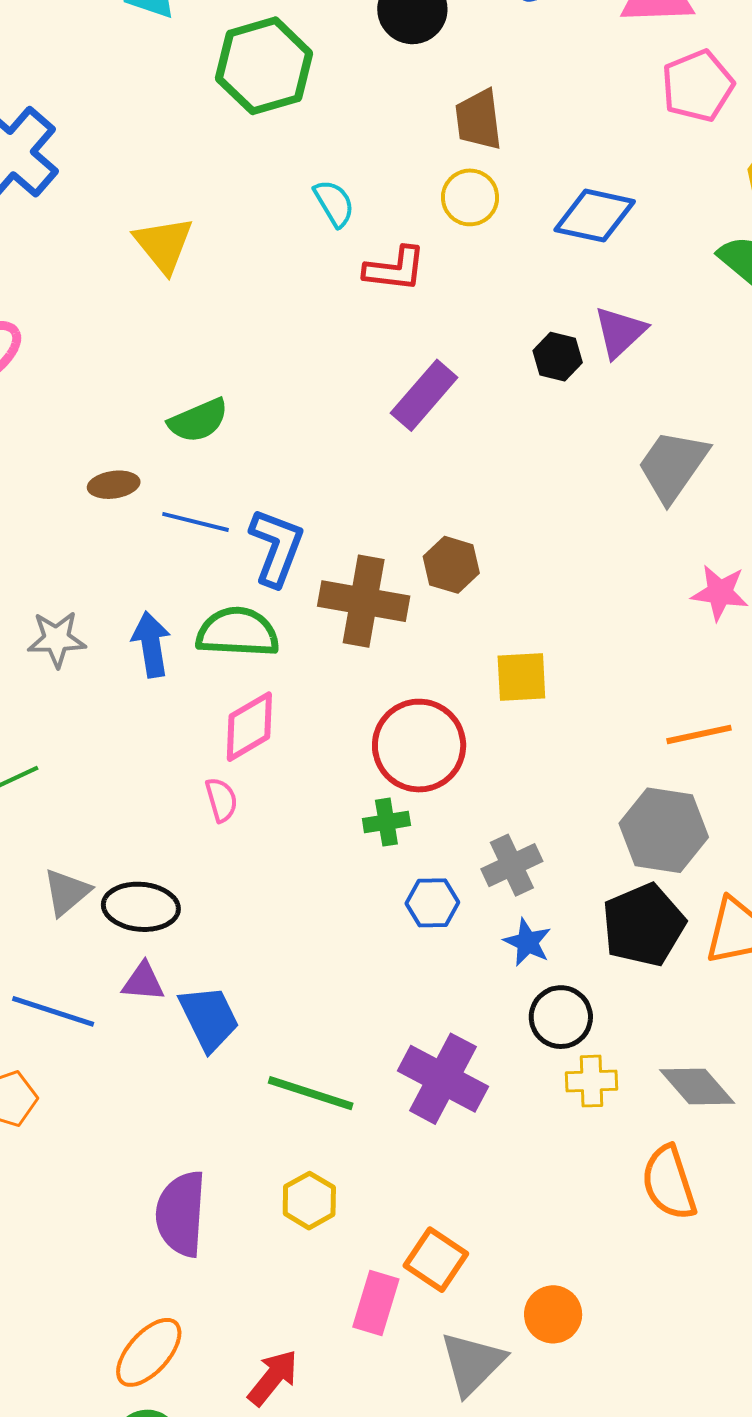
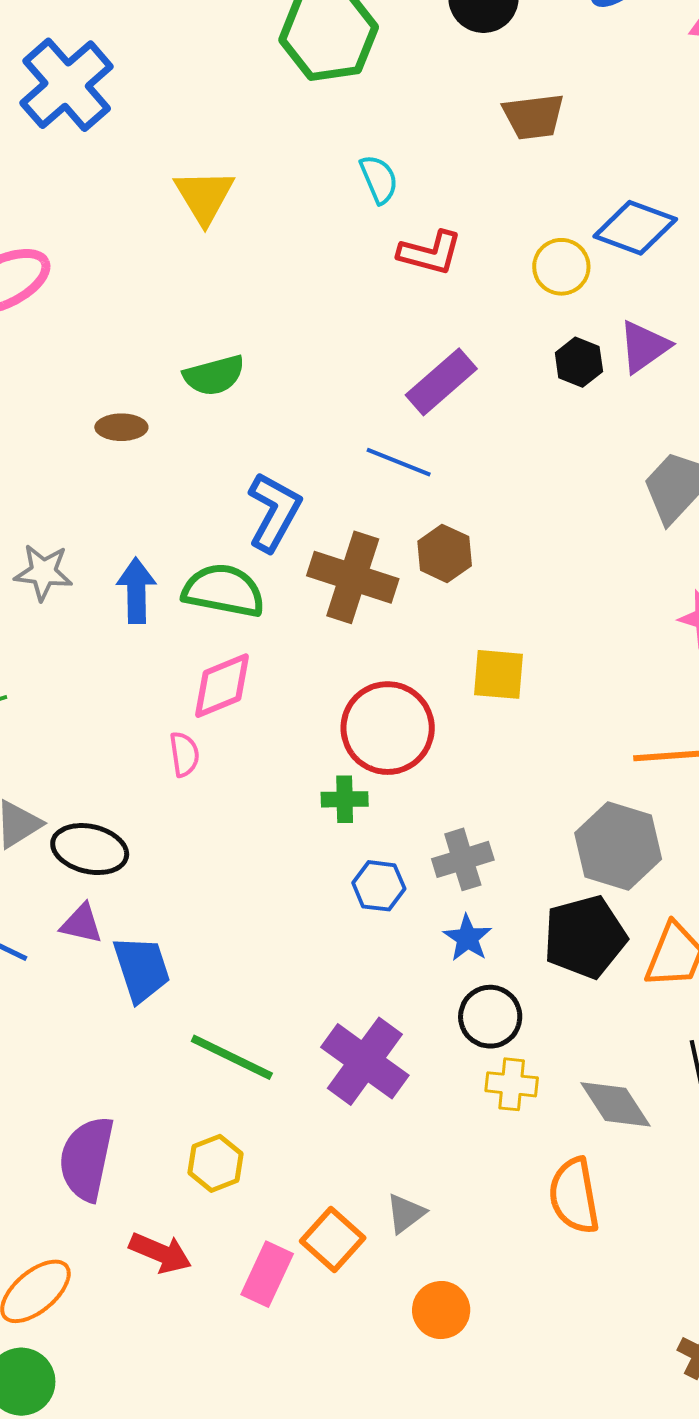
brown trapezoid: (478, 120) -> (534, 117), turned -98
yellow circle: (470, 197) -> (561, 267), moved
blue line: (195, 522) -> (399, 462), moved
gray triangle: (472, 1363) -> (406, 1213), moved, size x0.6
red arrow: (273, 1378) -> (160, 1253), moved, turned 66

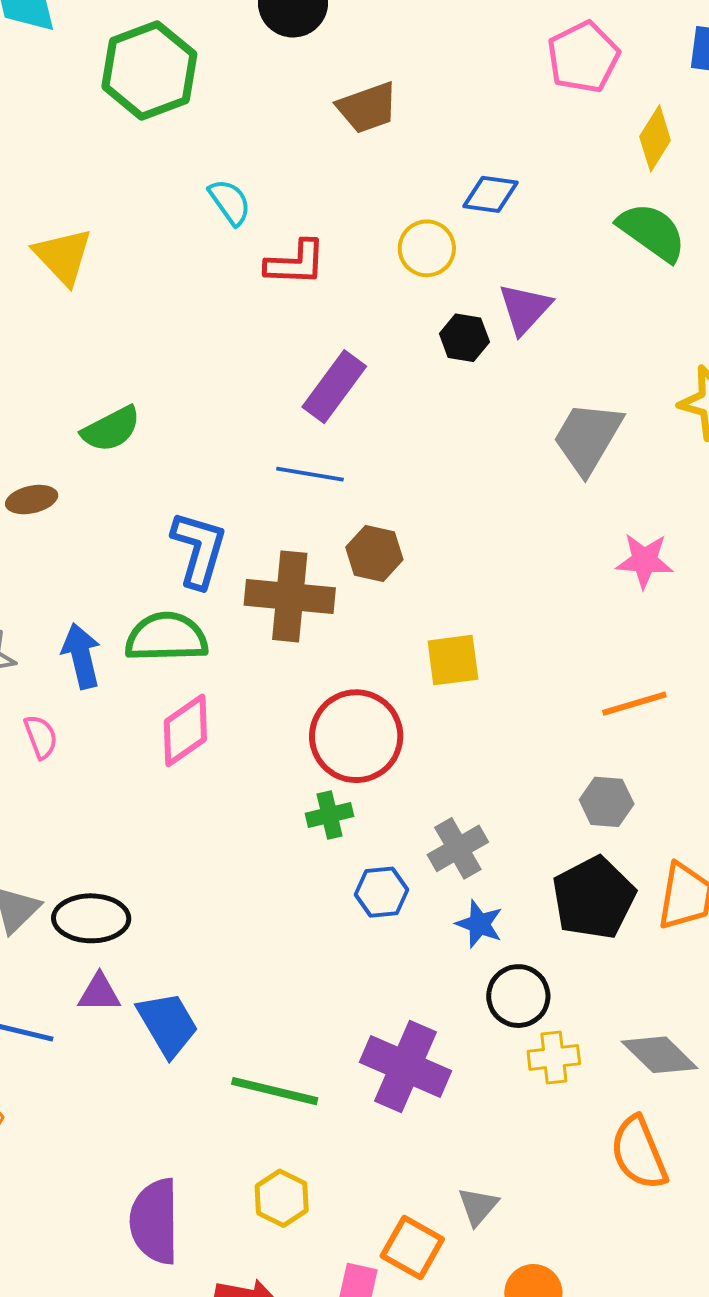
blue diamond: (635, 228) -> (491, 194), size x0.7
pink semicircle: (184, 754) -> (41, 737), moved
gray hexagon: (618, 846) -> (607, 802), size x0.6

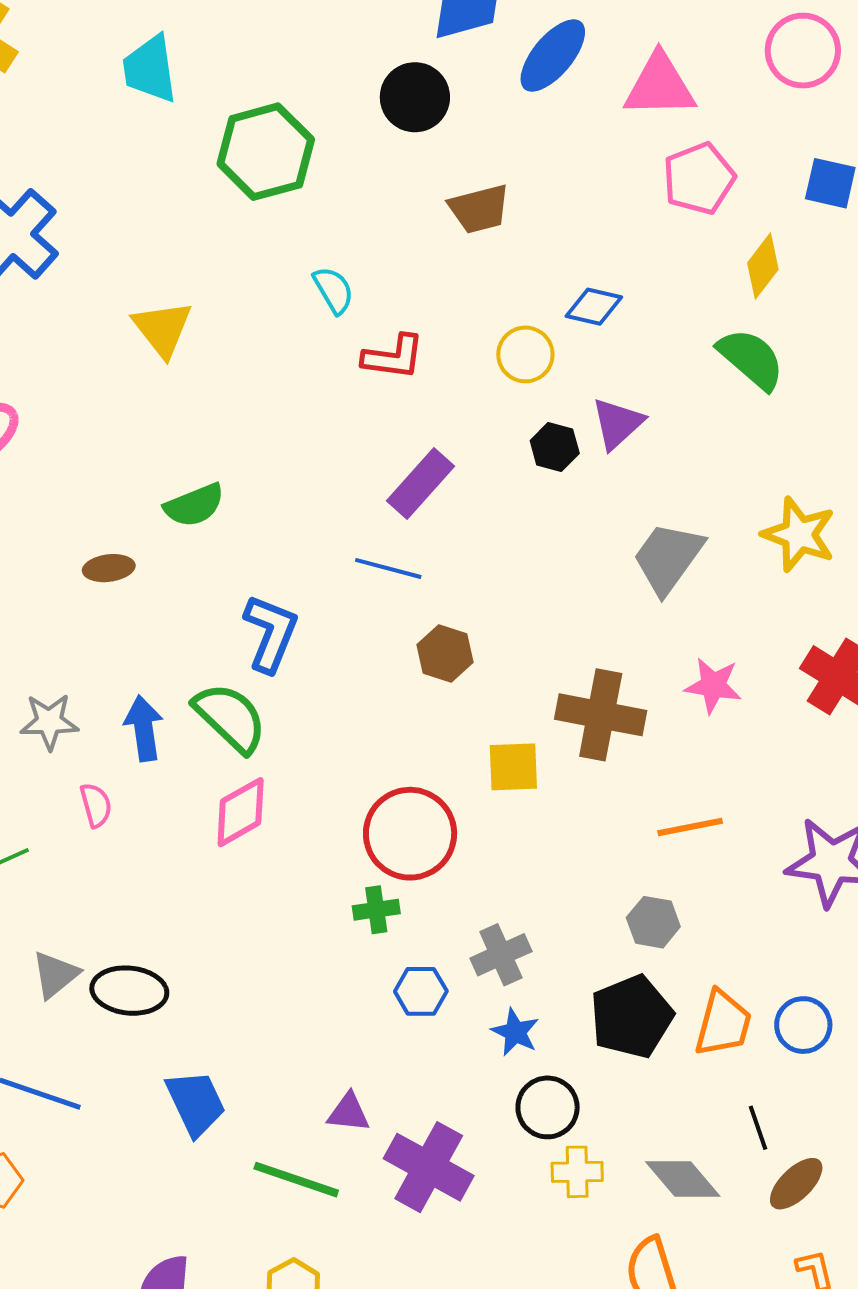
brown cross: (290, 596) -> (601, 715), moved
green semicircle: (166, 637) -> (230, 718), turned 40
purple triangle: (99, 993) -> (348, 1113), moved

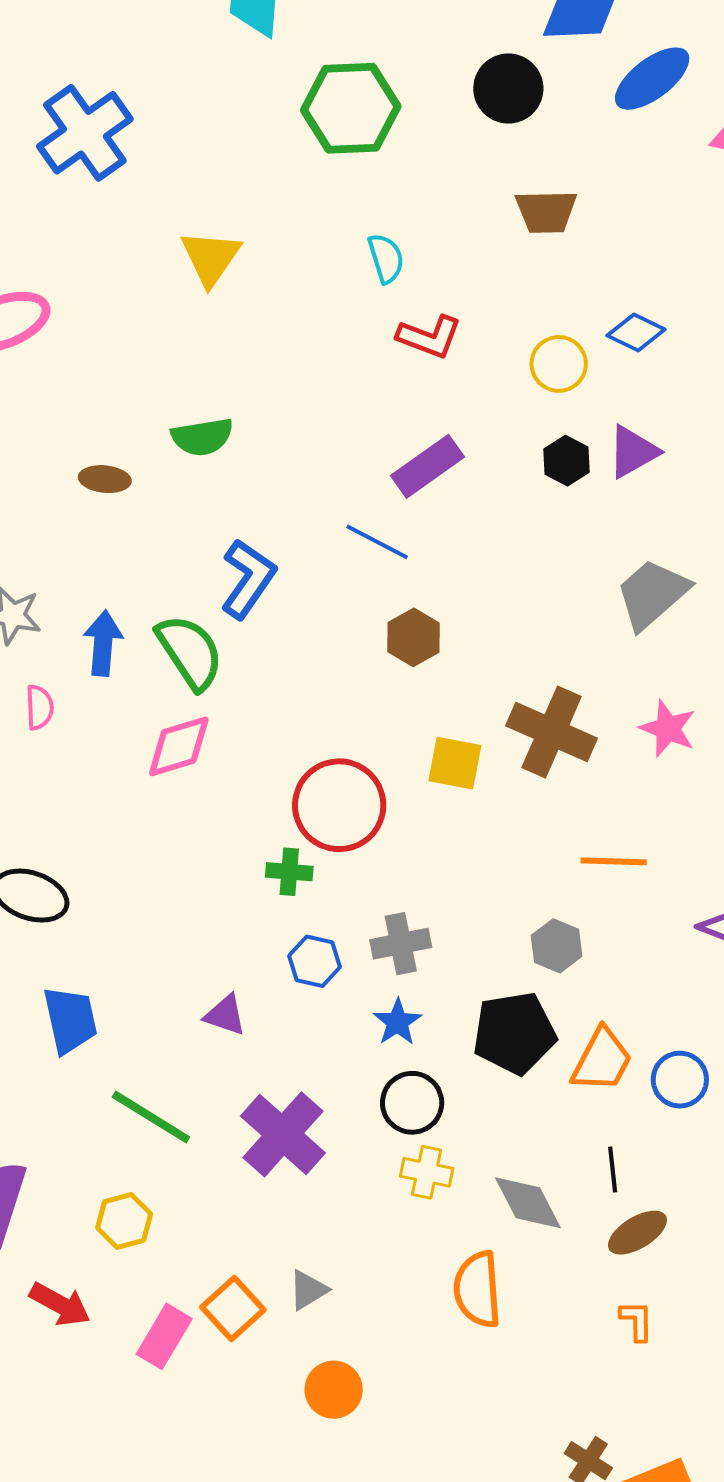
purple triangle: (348, 1113) -> (225, 1015), moved

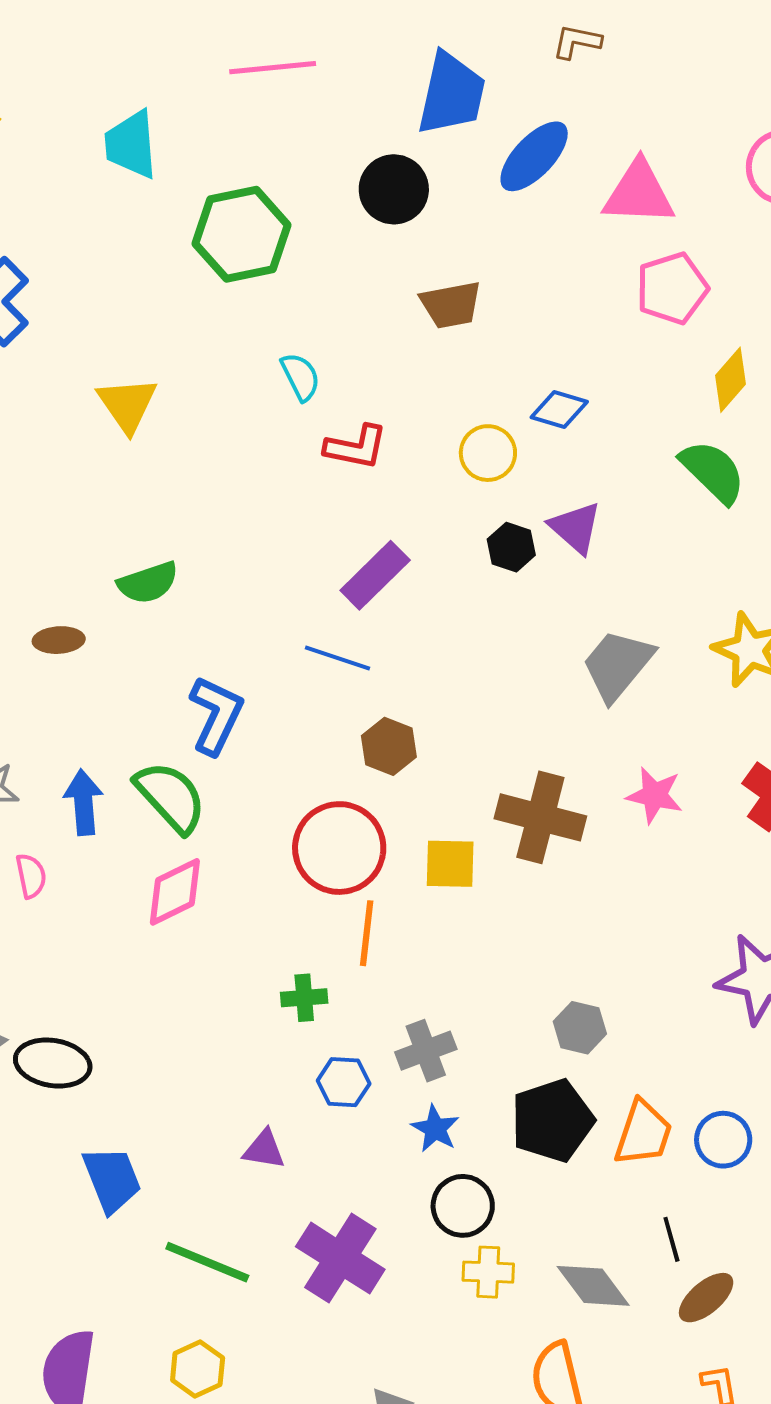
purple triangle: (633, 452) -> (575, 528), turned -40
red circle: (339, 805) -> (339, 848), moved
orange line: (614, 861) -> (367, 933), moved, turned -76

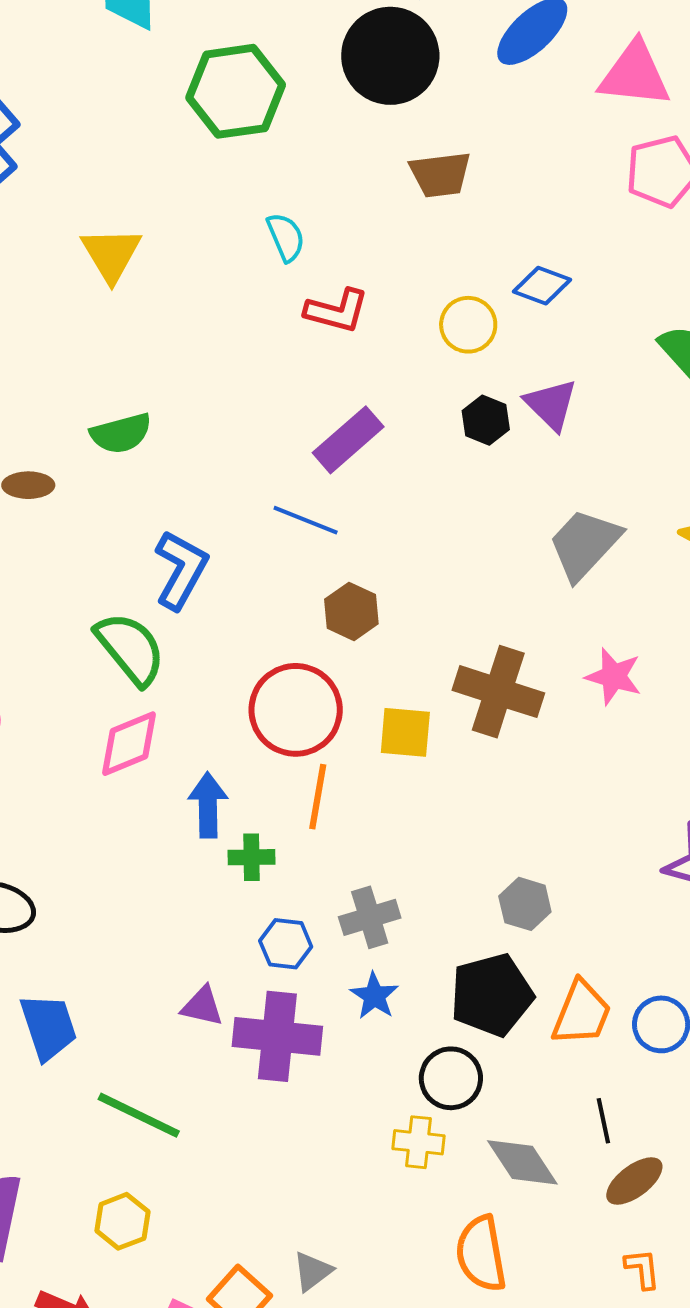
black circle: (394, 189) -> (390, 56), size x1.4
blue arrow: (84, 802) -> (208, 805), moved
black circle: (463, 1206) -> (451, 1078), moved
purple cross: (340, 1258) -> (277, 1036), moved, turned -30

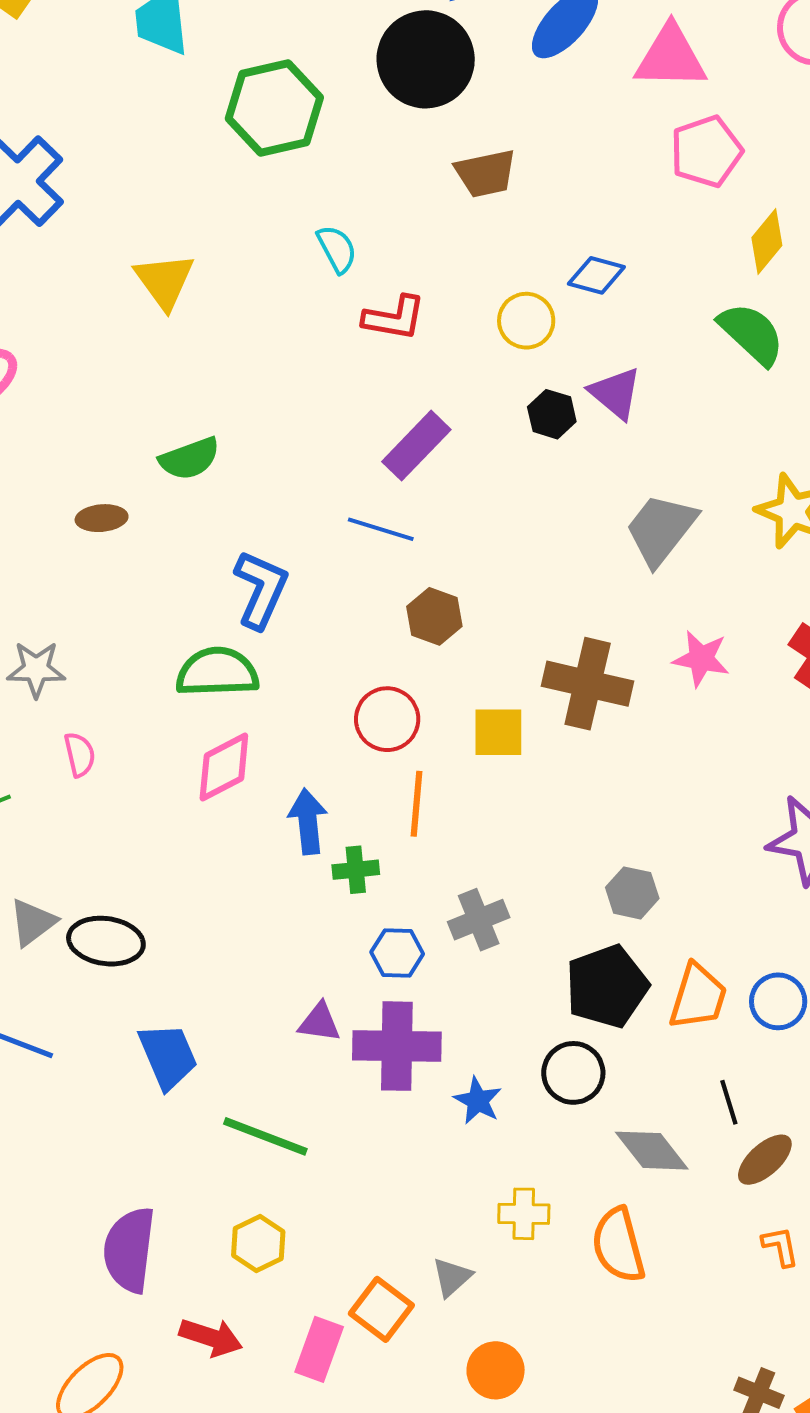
green semicircle: (130, 648) -> (217, 672), turned -48
red circle: (296, 710) -> (387, 719), size x0.7
blue star: (374, 996) -> (478, 1101), moved
yellow cross: (418, 1142) -> (524, 1214), moved

